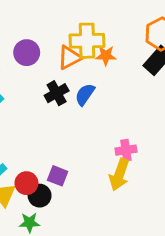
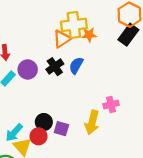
purple circle: (27, 53) -> (28, 69), moved
yellow arrow: (119, 175) -> (92, 122), moved
black circle: (40, 196) -> (44, 122), moved

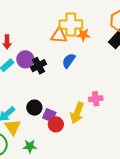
orange triangle: (62, 39) -> (59, 36), turned 30
black cross: (55, 67) -> (38, 66), moved
red circle: (39, 136) -> (56, 124), moved

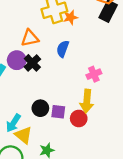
orange triangle: (59, 36) -> (30, 38), moved
pink cross: (96, 99) -> (94, 74), moved
red circle: (56, 124) -> (79, 118), moved

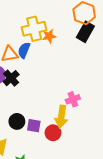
blue semicircle: (63, 49) -> (24, 50), moved
pink cross: (94, 74) -> (73, 99), moved

